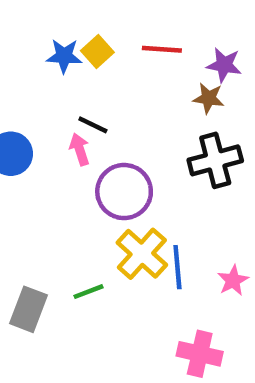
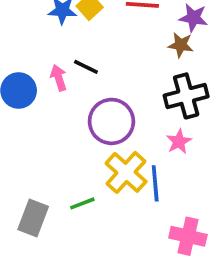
pink arrow: (80, 149) -> (59, 78), moved
pink star: (233, 280) -> (179, 141), moved
pink cross: (200, 354) -> (188, 236), moved

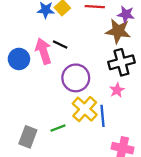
brown star: (181, 45) -> (118, 31), size x1.6
pink arrow: (59, 78) -> (43, 51), size x1.6

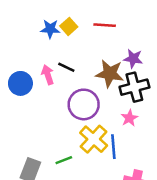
purple star: (126, 14) -> (133, 59), moved
brown star: (118, 31) -> (110, 73), moved
pink arrow: (43, 51) -> (48, 75), size x0.7

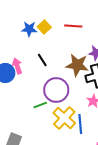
black line: (66, 67) -> (42, 60), turned 32
pink arrow: (48, 75) -> (17, 66), moved
green line: (64, 160) -> (40, 105), moved

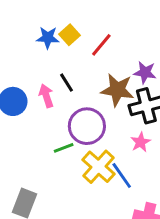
red line: (73, 26) -> (101, 45), moved, turned -54
pink arrow: (17, 66) -> (46, 96), moved
blue line: (80, 124) -> (122, 175), turned -30

